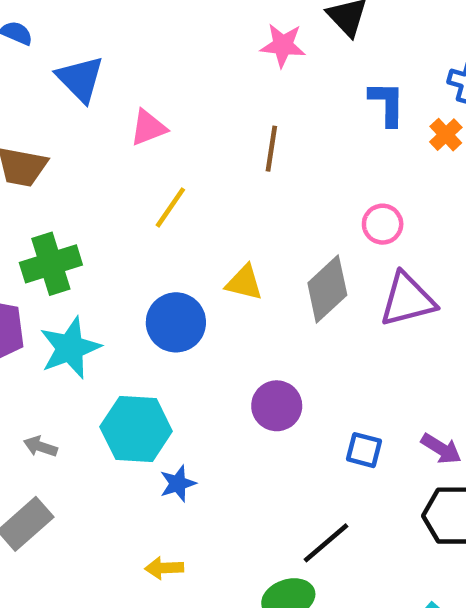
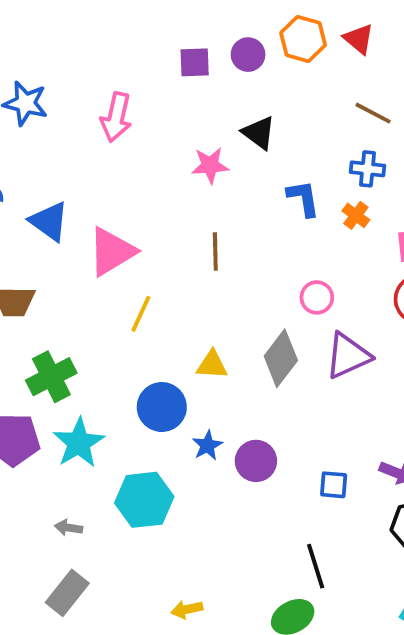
pink triangle: (148, 128) -> (112, 252), size x1.6
blue star: (178, 484) -> (207, 446), moved
black line: (326, 543) -> (316, 566), turned -57

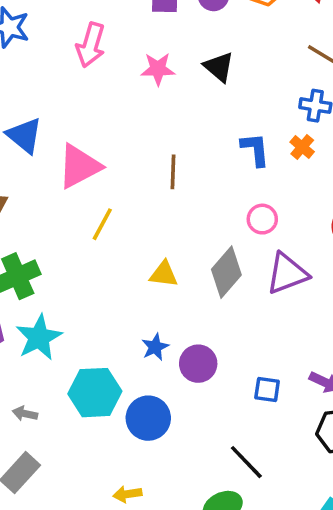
pink star: (210, 165) -> (158, 69), moved
blue L-shape: (303, 198) -> (255, 149), moved
blue circle: (162, 407) -> (148, 418), moved
black line: (316, 566) -> (246, 462), turned -30

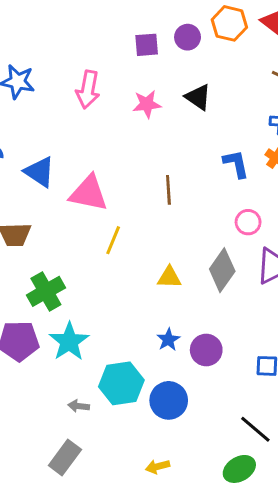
pink triangle: (79, 166) -> (89, 193), turned 45
gray arrow: (25, 414) -> (79, 406), moved

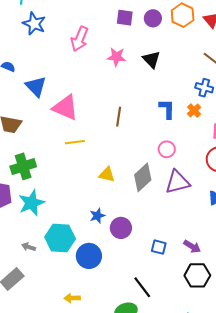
yellow line: (113, 240) -> (75, 142), turned 48

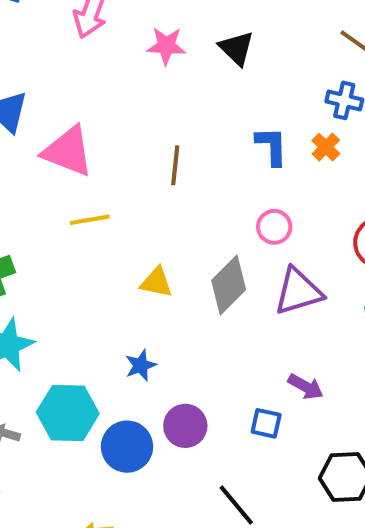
purple circle: (121, 228) -> (185, 426), moved
purple arrow: (192, 247) -> (306, 387), moved

